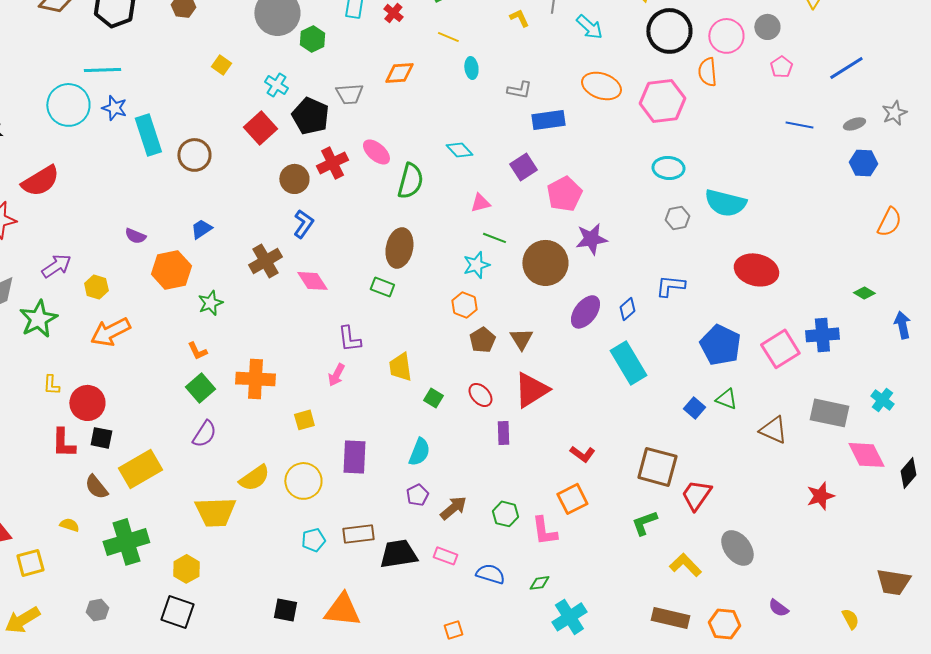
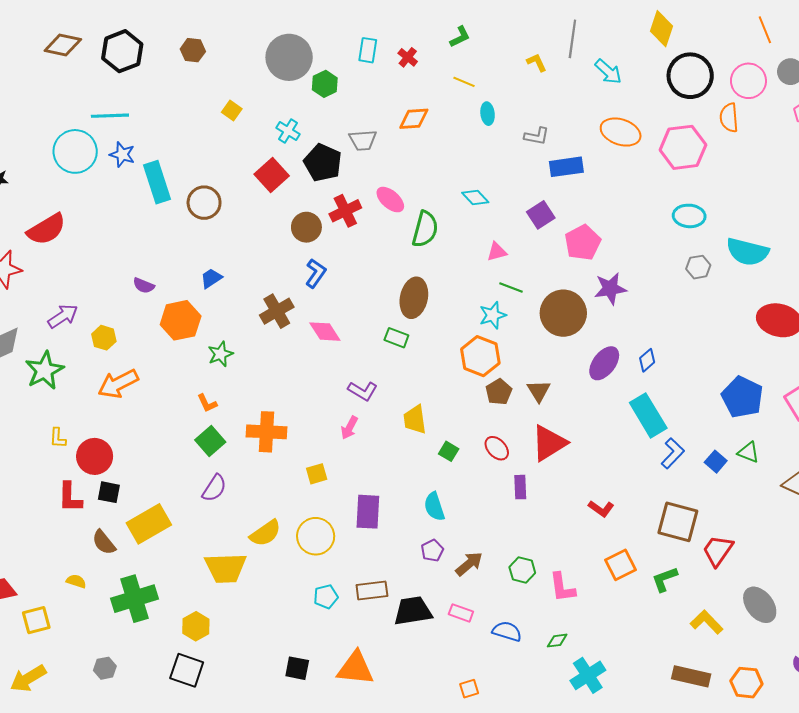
blue L-shape: (670, 286) -> (673, 453), moved, turned 128
orange hexagon: (464, 305) -> (480, 356), size x1.5
purple L-shape: (349, 339) -> (363, 391), turned -52
cyan semicircle: (419, 452) -> (434, 507), turned 140
orange square: (572, 499) -> (621, 565), moved

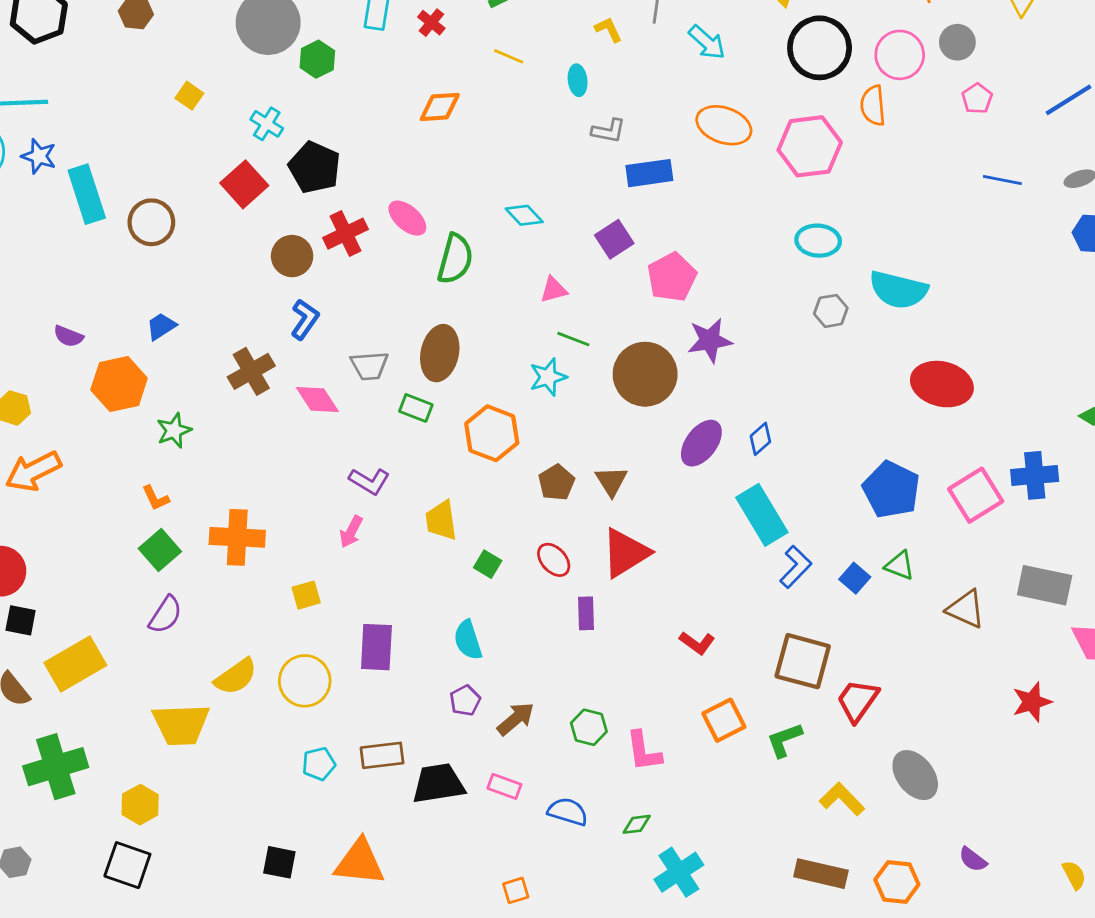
cyan ellipse: (488, 114) -> (578, 80), moved
gray trapezoid: (363, 140) -> (369, 366), moved
orange hexagon: (480, 356) -> (492, 433), moved

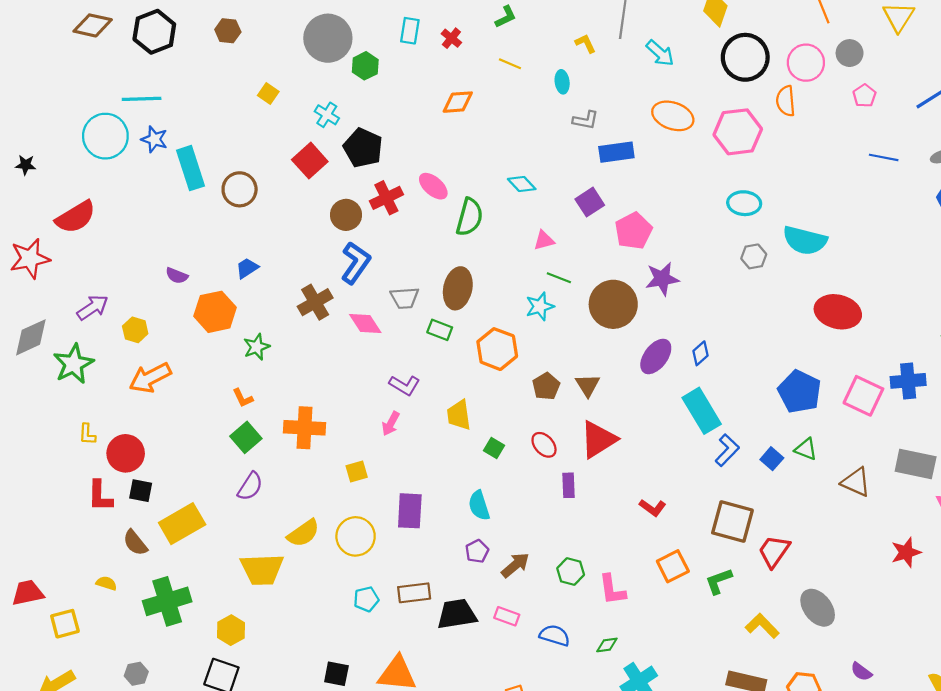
blue L-shape: (305, 319) -> (356, 263), size x1.4
pink square: (976, 495) -> (863, 396), turned -33

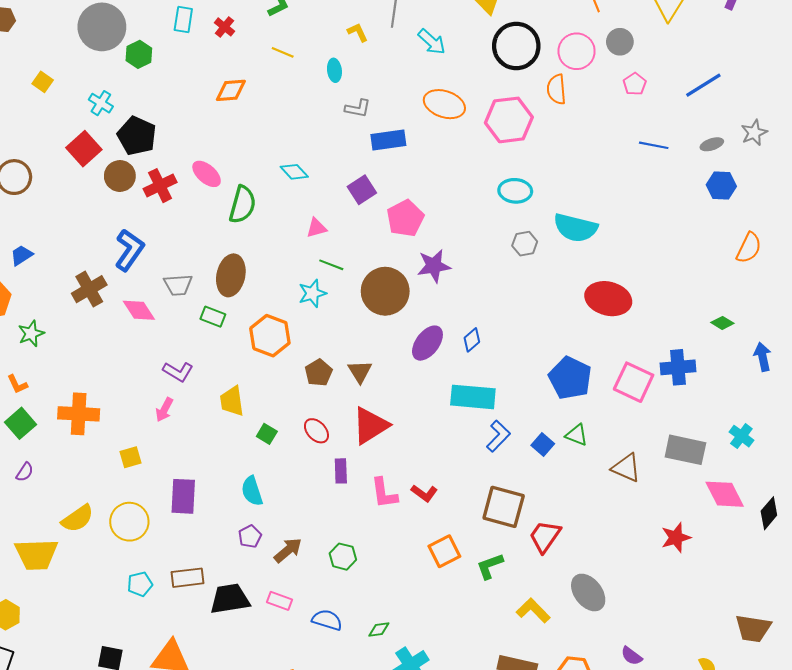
brown circle: (346, 215) -> (120, 176), moved
cyan rectangle: (702, 411) -> (473, 397), turned -54
purple semicircle: (250, 486) -> (25, 472), size x0.7
pink L-shape: (612, 590) -> (384, 493), moved

